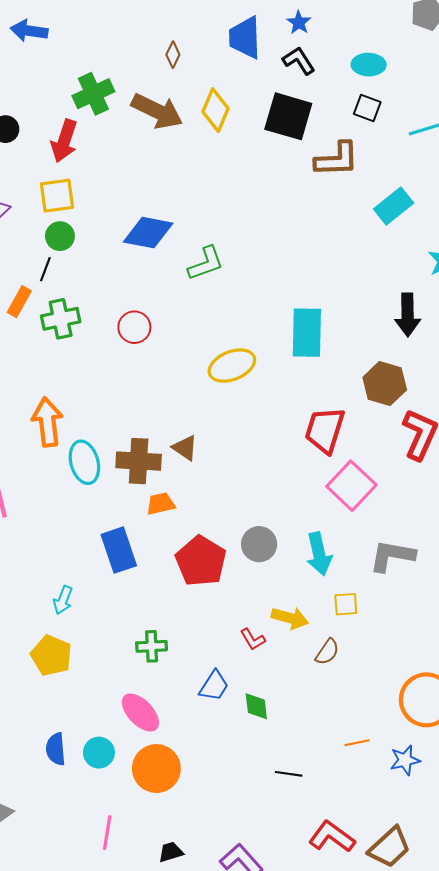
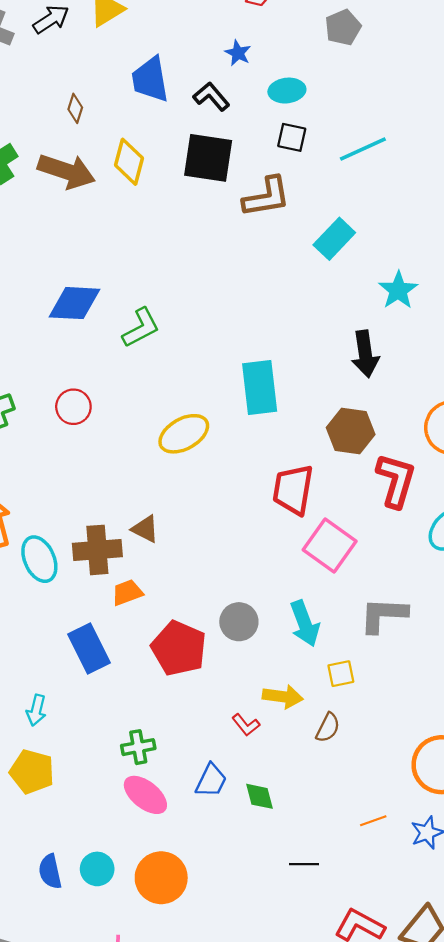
blue star: (299, 23) -> (238, 53), moved
pink ellipse: (140, 712) -> (145, 795), moved

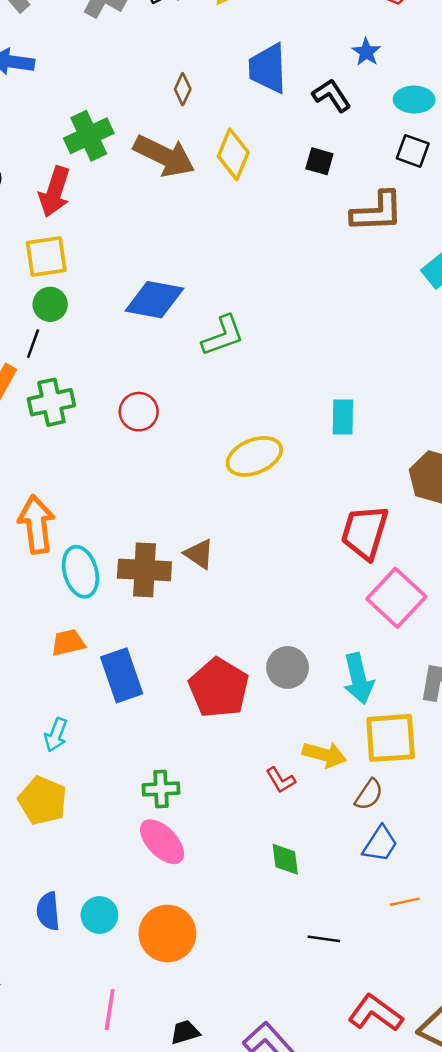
black square: (208, 158) -> (319, 161), size x0.5
cyan rectangle: (260, 387) -> (343, 417), size x0.6
orange trapezoid: (127, 593) -> (68, 643), moved
yellow square: (341, 674) -> (391, 738), size x1.8
blue trapezoid: (211, 781) -> (380, 844), moved

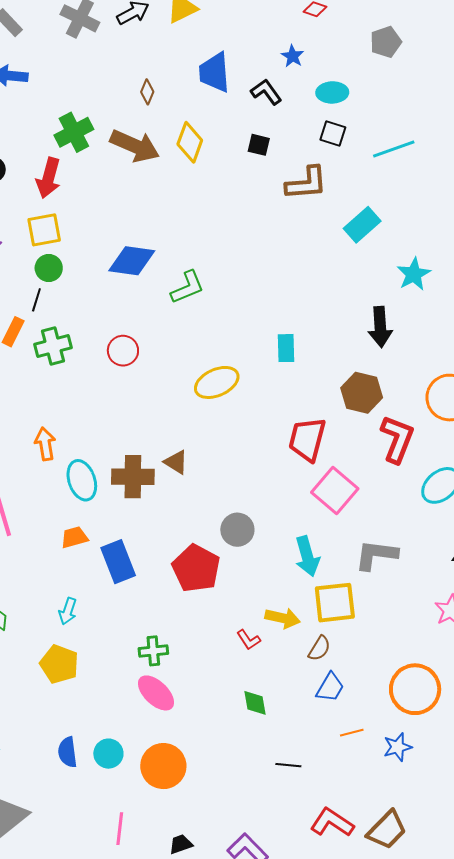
orange arrow: (36, 524) -> (45, 444), size x0.7
gray circle: (288, 667) -> (237, 530), moved

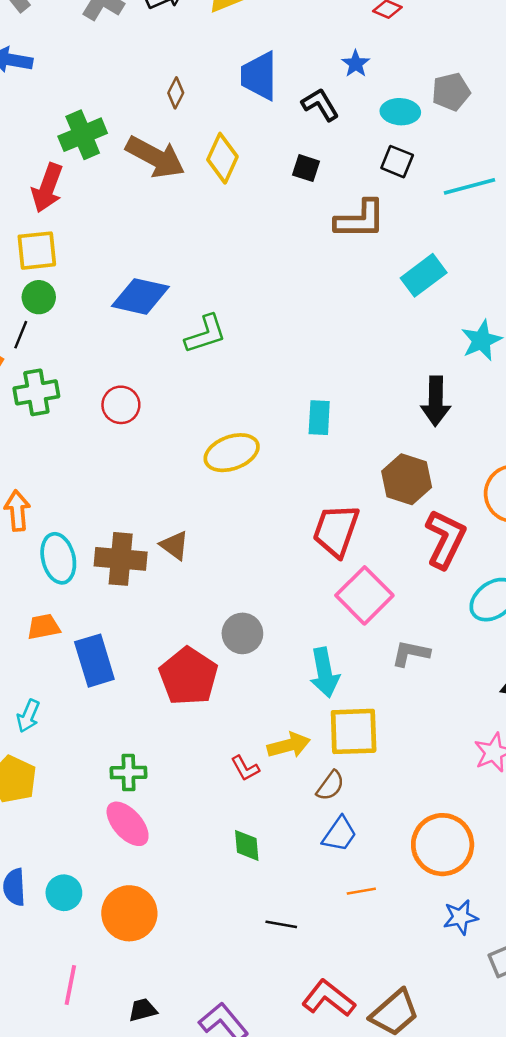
gray pentagon: (386, 42) -> (451, 92), moved
gray L-shape: (376, 555) -> (411, 653), moved, size x0.7
yellow arrow: (283, 618) -> (289, 745), turned -32
blue star: (398, 747) -> (461, 917), moved

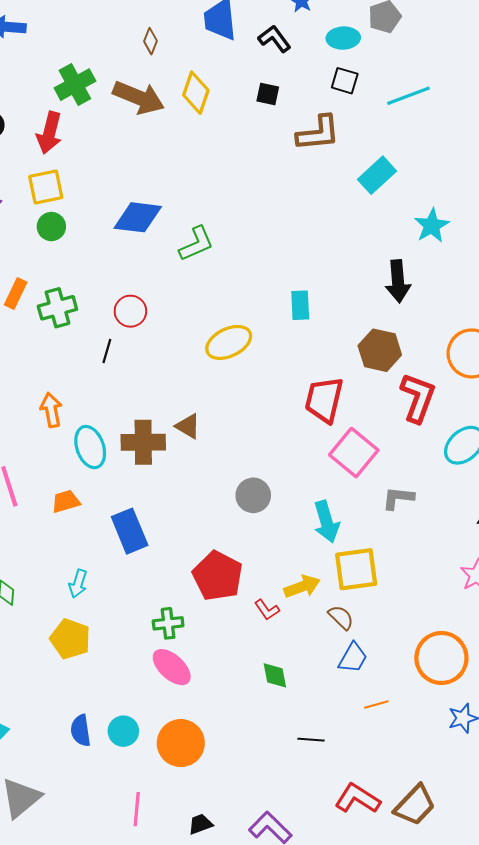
black line: (21, 335) -> (107, 351), moved
orange trapezoid: (44, 627) -> (66, 501), moved
red pentagon: (188, 676) -> (218, 576), moved
brown semicircle: (330, 786) -> (341, 617), turned -76

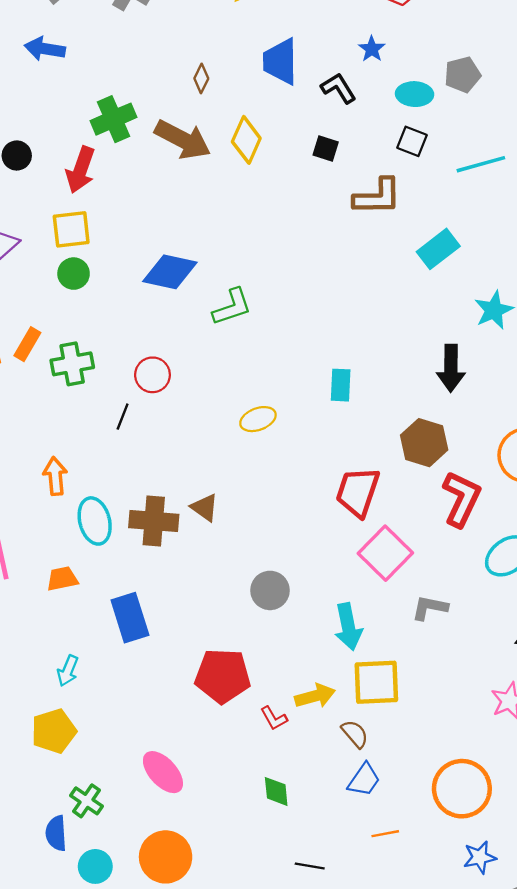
yellow ellipse: (229, 342) -> (258, 419), size x0.7
red pentagon: (218, 576) -> (223, 676), turned -30
green cross: (168, 623) -> (87, 801), moved, turned 36
yellow pentagon: (70, 639) -> (54, 731), turned 30
cyan circle: (123, 731) -> (95, 866), moved

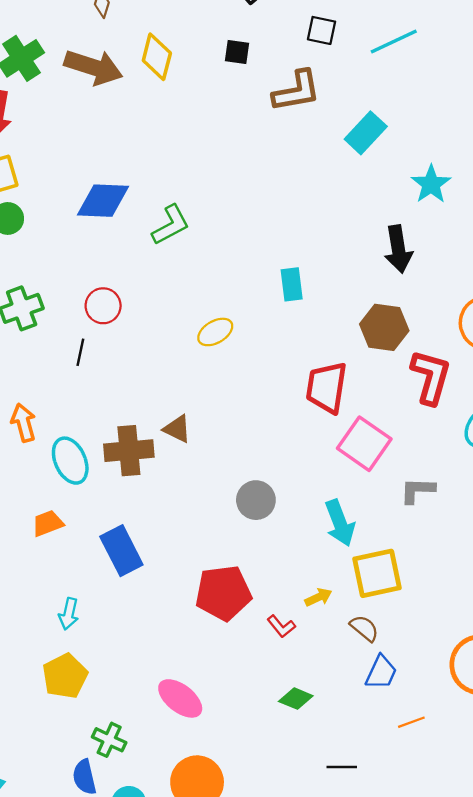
yellow arrow: (315, 696) -> (318, 597), size x0.7
green diamond: (276, 791) -> (296, 699), turned -52

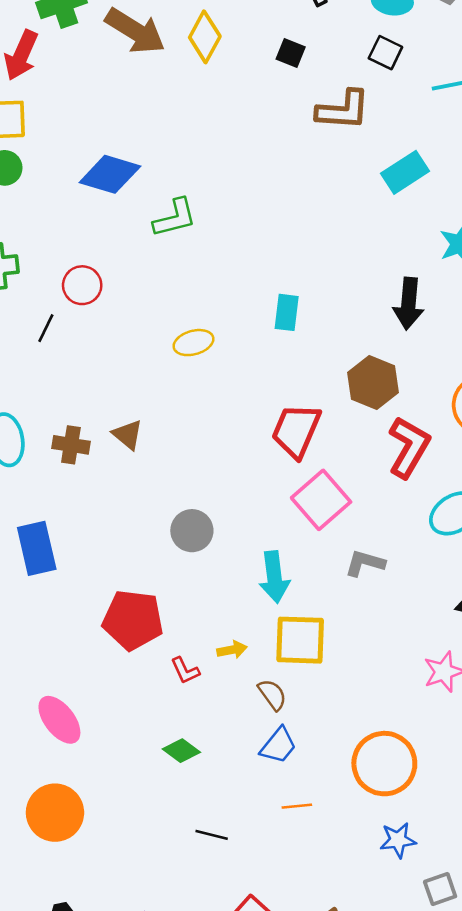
brown cross: (129, 451) -> (71, 445), size x0.7

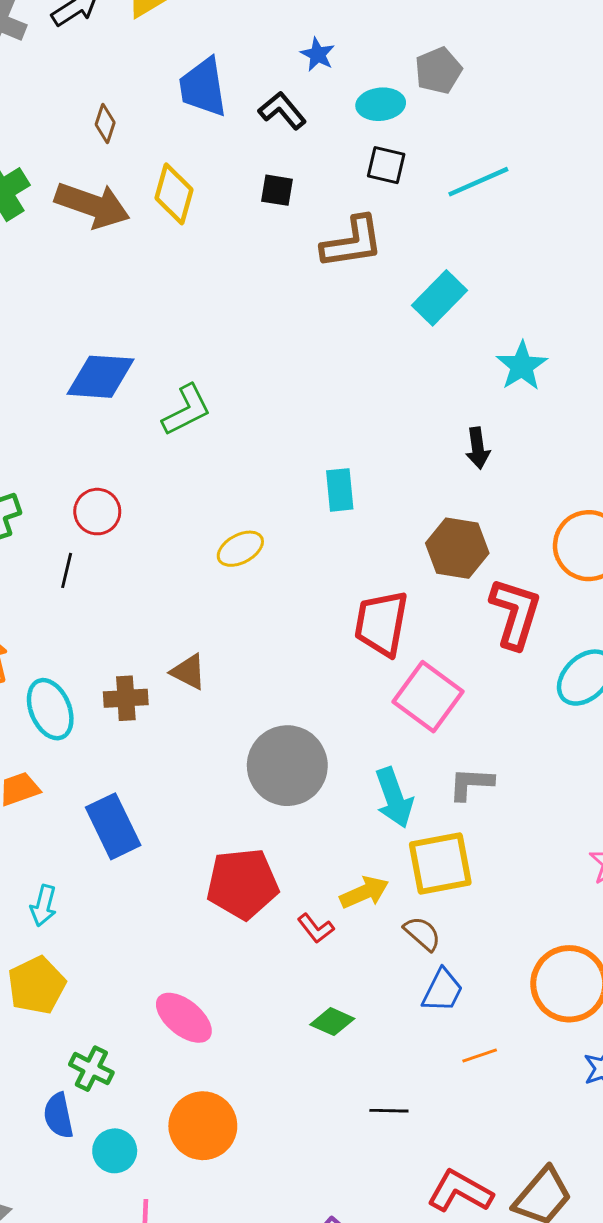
black arrow: (409, 304) -> (478, 448), size x0.7
gray circle: (192, 531) -> (287, 766), size x1.6
gray L-shape: (365, 563) -> (471, 784), moved
yellow arrow: (232, 650) -> (364, 892), size x1.4

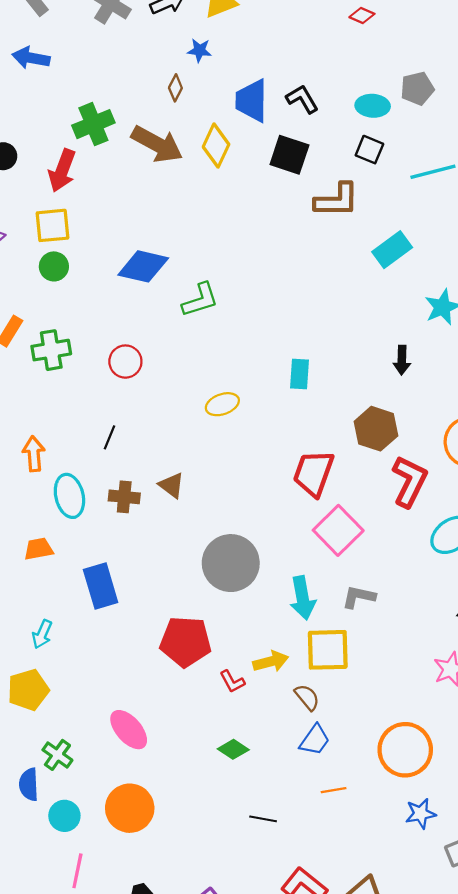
blue star: (318, 54) -> (199, 50), moved, turned -30
blue trapezoid: (203, 87) -> (252, 101), moved
black square: (277, 190) -> (289, 155), size x1.6
black line: (67, 570) -> (109, 437), moved

